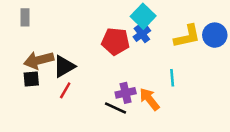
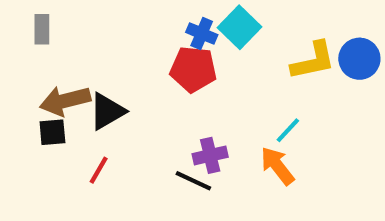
blue cross: (142, 34) -> (202, 33), moved, turned -30
cyan line: (172, 78) -> (288, 130), turned 48
red line: (65, 90) -> (99, 170), moved
orange arrow: (149, 99) -> (277, 166), moved

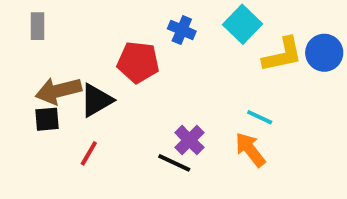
cyan square: (240, 27) -> (243, 24), moved
red pentagon: (193, 69) -> (138, 62), moved
cyan line: (288, 130) -> (260, 117), turned 72
purple cross: (210, 155) -> (189, 140), turned -32

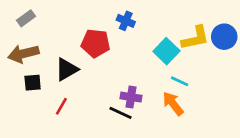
cyan square: (243, 24) -> (166, 51), moved
gray rectangle: (38, 26) -> (26, 18), turned 54
brown arrow: (58, 91) -> (23, 54), moved
purple cross: (189, 140) -> (131, 97), turned -36

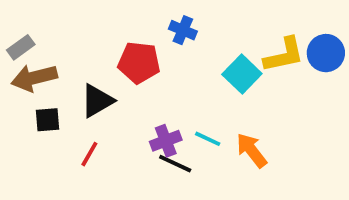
gray rectangle: (26, 18) -> (21, 47), moved
cyan line: (180, 81) -> (208, 139), moved
purple cross: (131, 97) -> (166, 141), moved, turned -30

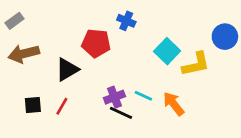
gray rectangle: (21, 47) -> (14, 21), moved
yellow L-shape: (284, 55) -> (196, 64), moved
black square: (47, 120) -> (33, 105), moved

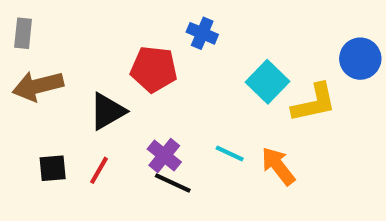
gray rectangle: (14, 21) -> (23, 33), turned -48
purple cross: (114, 97) -> (164, 156), moved, turned -30
black line: (121, 113) -> (173, 183), moved

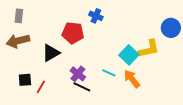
gray rectangle: (23, 33) -> (19, 16), moved
cyan square: (268, 82) -> (129, 55), moved
red line: (99, 170) -> (41, 87), moved

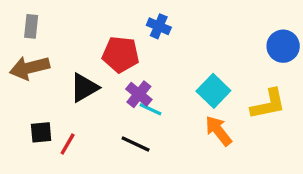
yellow L-shape: (149, 49) -> (268, 104), moved
cyan line: (109, 73) -> (150, 109), moved
purple cross: (78, 74) -> (139, 94), moved

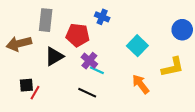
gray rectangle: (31, 26) -> (46, 20), moved, size x1.5
cyan square: (213, 91) -> (137, 46), moved
red line: (68, 144) -> (35, 93), moved

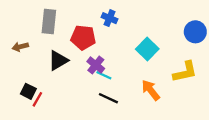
brown arrow: (19, 44) -> (20, 47), size x0.6
black square: (26, 85) -> (28, 91), turned 32
black line: (87, 93) -> (108, 98), moved

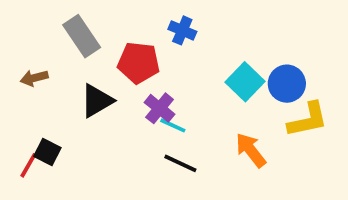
gray rectangle: (49, 22) -> (82, 36), turned -40
blue circle: (195, 32) -> (287, 84), moved
red line: (37, 99) -> (28, 165), moved

